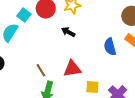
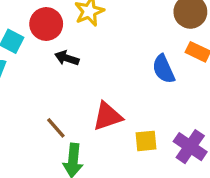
black arrow: (68, 32) -> (67, 58), moved

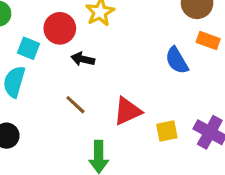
brown line: (56, 128) -> (75, 105), moved

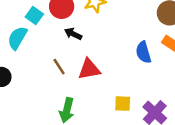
red triangle: (127, 111) -> (89, 69), moved

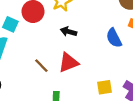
black arrow: (73, 34) -> (69, 32), moved

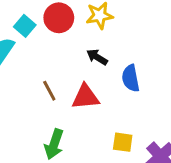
blue semicircle: (114, 38) -> (131, 78), moved

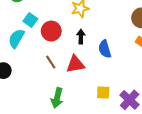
red circle: (59, 18) -> (51, 31), moved
black arrow: (97, 57) -> (81, 37), turned 64

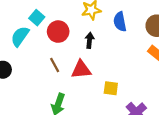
blue semicircle: (105, 49) -> (120, 22), moved
yellow square: (103, 92) -> (111, 88), moved

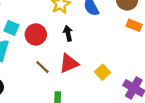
yellow square: (111, 88) -> (103, 72), turned -32

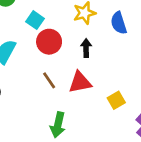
cyan square: (11, 28) -> (35, 20), moved

